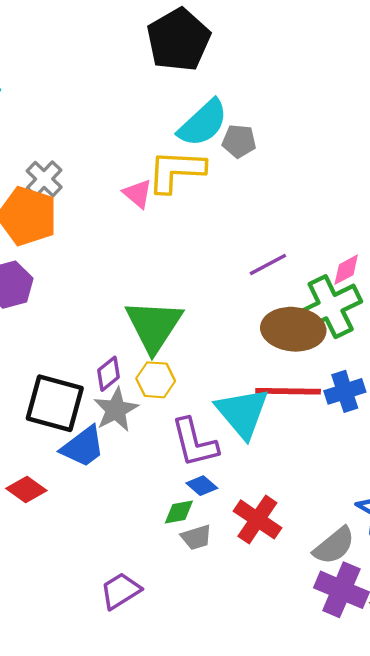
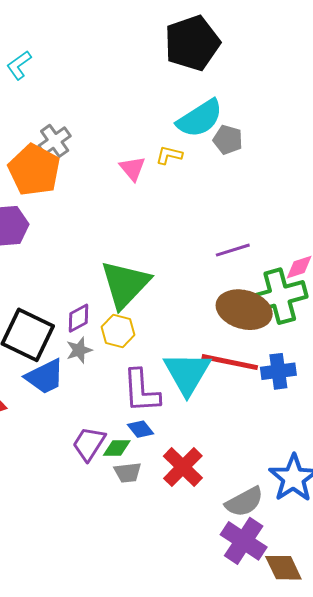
yellow L-shape: (176, 171) -> (169, 155), size x0.5
gray star: (116, 410) -> (79, 350), size x0.7
purple trapezoid: (120, 591) -> (89, 444), moved, turned -36

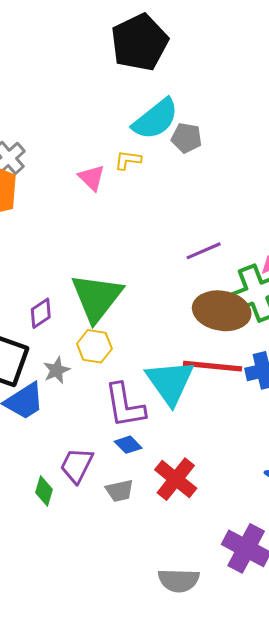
purple diamond: (79, 318) -> (41, 313), moved
green diamond: (117, 448) -> (44, 491), moved, turned -68
gray semicircle: (244, 502) -> (179, 580), moved, turned 36

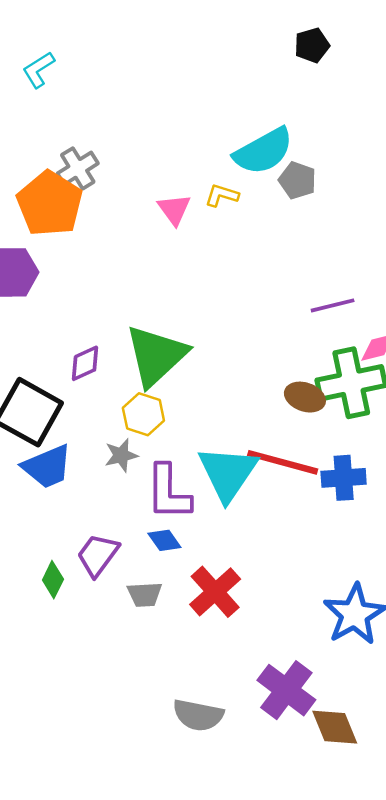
black pentagon: (139, 42) -> (312, 45), moved, size x0.5
purple line: (204, 251) -> (333, 305), moved
brown ellipse: (222, 311) -> (305, 397), size x0.6
gray star: (56, 370) -> (121, 455), moved

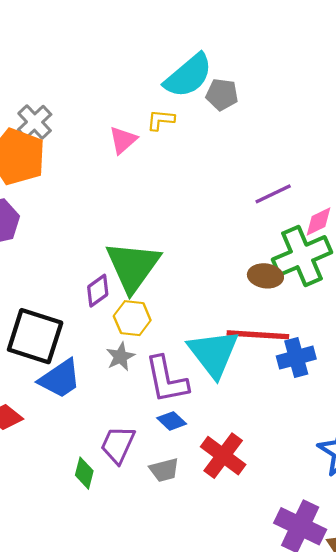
pink triangle: (174, 209) -> (123, 140), turned 36
purple diamond: (85, 363) -> (98, 291), moved
blue cross: (344, 478) -> (296, 358), moved

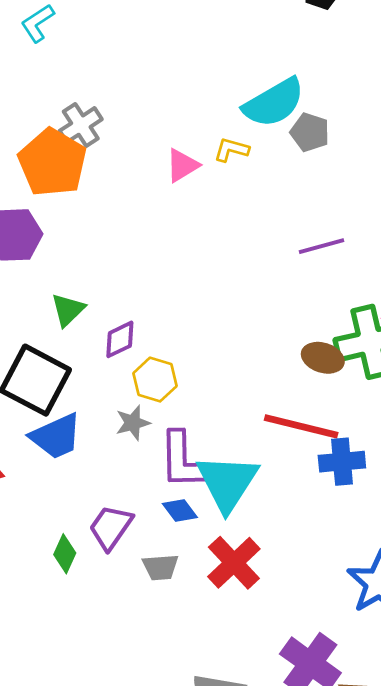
purple line: (273, 194) -> (322, 246), moved
green triangle: (133, 266) -> (68, 310), moved, size x0.5
cyan triangle: (213, 353) -> (227, 483), moved

